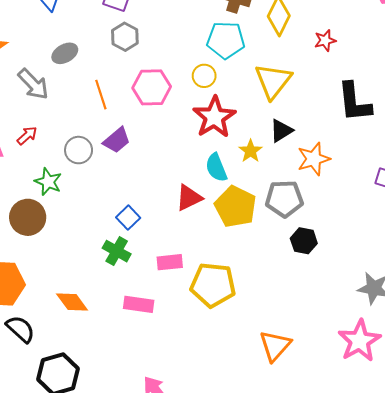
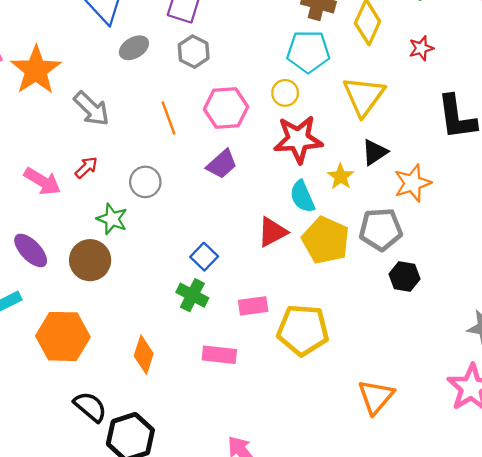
gray ellipse: (65, 53) -> (134, 48), moved
red star: (214, 117) -> (298, 139), turned 30
purple trapezoid: (117, 140) -> (222, 164), moved
orange diamond: (72, 302) -> (144, 355), turned 56
black semicircle: (20, 329) -> (90, 407), moved

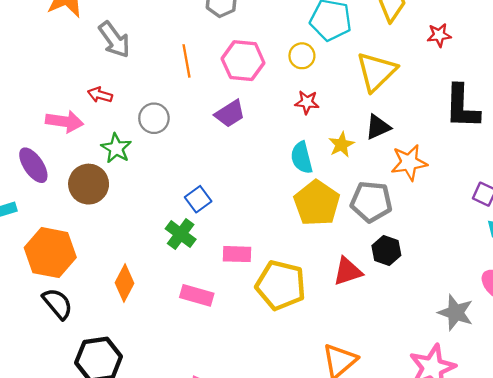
red star: (298, 139) -> (307, 102), size x0.5
red arrow: (86, 167) -> (100, 95), turned -130
pink arrow: (42, 181) -> (65, 122), moved, turned -33
red triangle: (272, 232) -> (348, 271), moved
black semicircle: (90, 407) -> (57, 304), moved

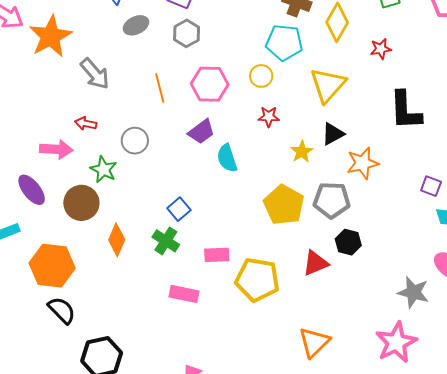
cyan semicircle: (302, 158) -> (227, 158), moved
orange diamond: (125, 283) -> (117, 240), moved

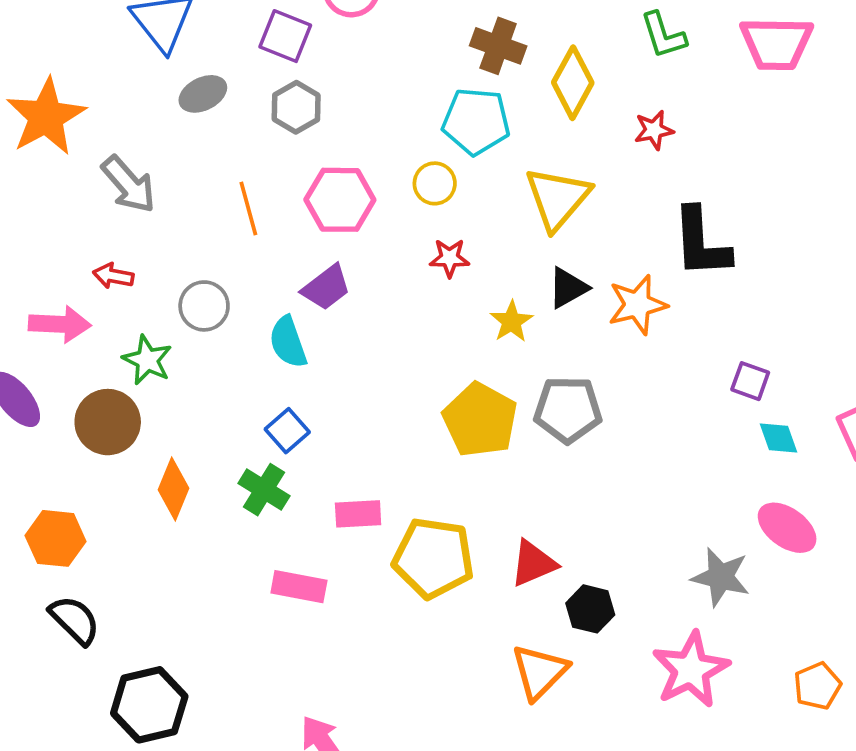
cyan semicircle: (227, 158) -> (288, 342), moved
orange star: (363, 163) -> (637, 305), moved
black hexagon: (348, 242) -> (590, 609), moved
red triangle: (315, 263) -> (533, 563), moved
orange hexagon: (52, 266) -> (56, 538), size x0.7

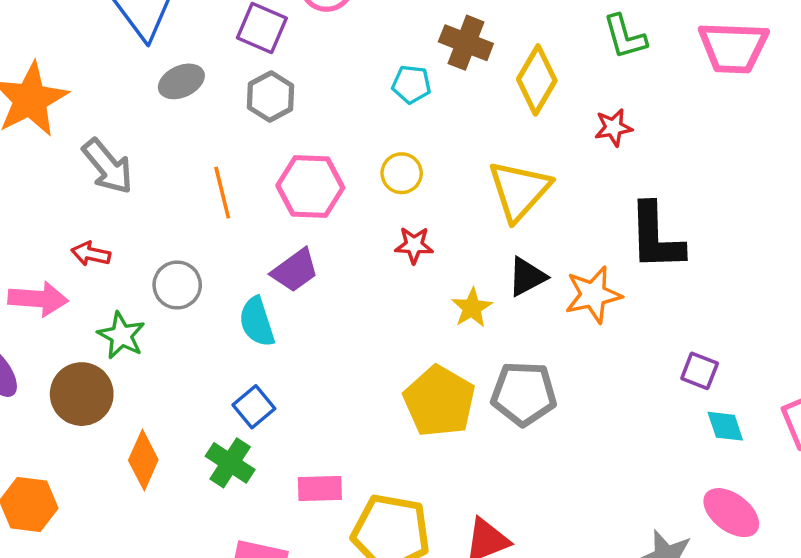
cyan pentagon: (476, 121) -> (411, 84), moved, size x0.6

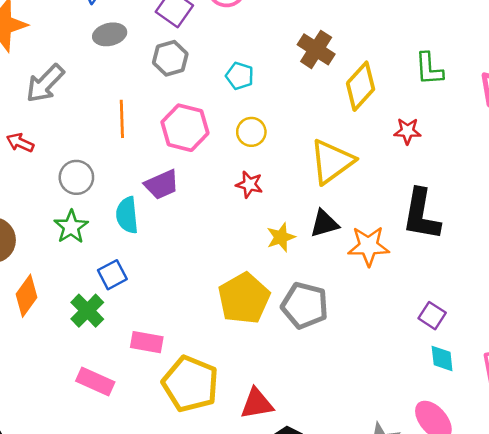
cyan pentagon: (411, 84) -> (240, 76), moved
gray arrow: (108, 166) -> (45, 83), turned 72
green star: (121, 335) -> (71, 227), moved

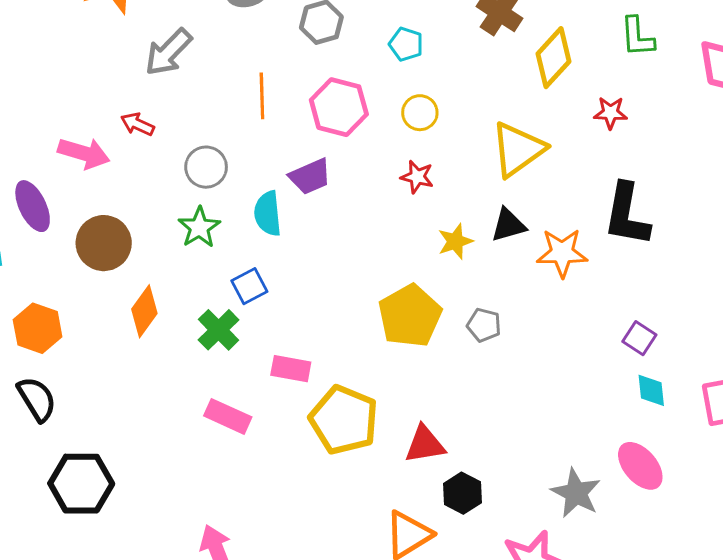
gray pentagon: (305, 306) -> (484, 325), size x0.6

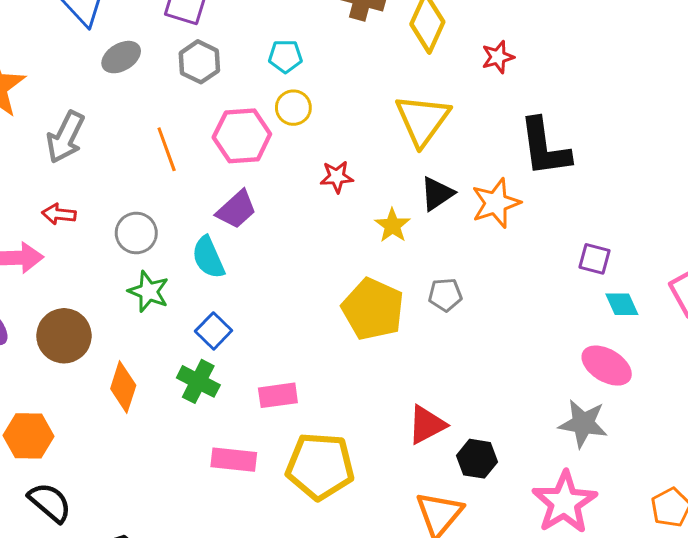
yellow circle: (420, 113) -> (293, 108), moved
yellow pentagon: (344, 420) -> (320, 466), moved
pink ellipse: (640, 466) -> (607, 366), moved

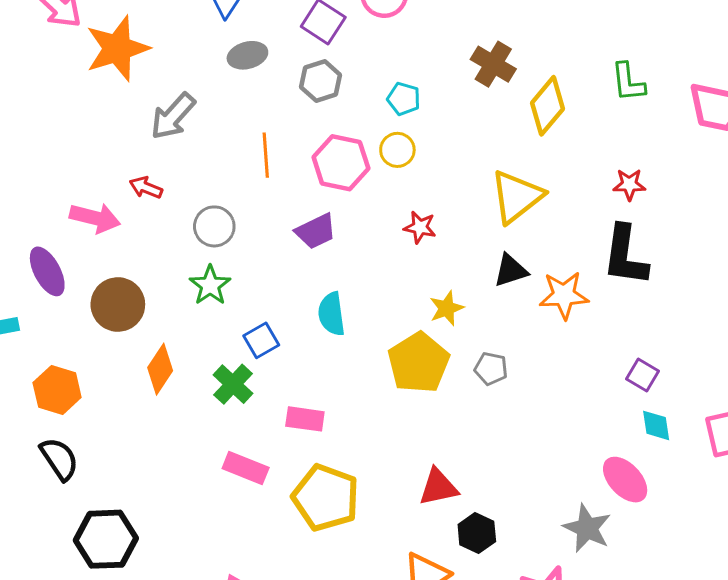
red star: (498, 57) -> (629, 184), moved
yellow star: (392, 225) -> (447, 308), moved
cyan semicircle: (208, 257) -> (332, 314), moved

